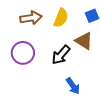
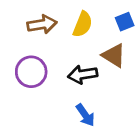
black arrow: (61, 55) -> (83, 74), turned 40
blue arrow: (73, 86) -> (85, 115), moved

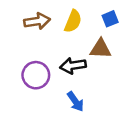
brown triangle: (114, 56) -> (101, 49), turned -30
purple circle: (31, 72) -> (36, 75), moved

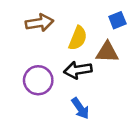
yellow semicircle: (73, 21) -> (78, 38), moved

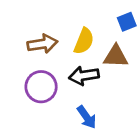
brown arrow: (39, 23) -> (42, 44), moved

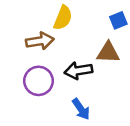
yellow semicircle: (84, 41) -> (63, 18), moved

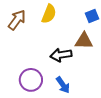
brown arrow: (40, 41) -> (17, 20), moved, turned -45
purple circle: (39, 81) -> (31, 80), moved

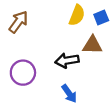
yellow semicircle: (49, 14) -> (77, 15), moved
purple circle: (31, 80) -> (23, 73), moved

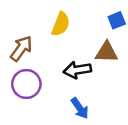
yellow semicircle: (77, 15) -> (61, 24), moved
brown arrow: (18, 22) -> (21, 48), moved

